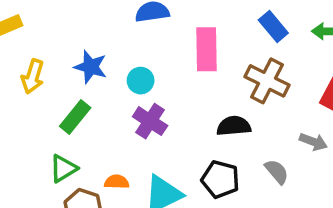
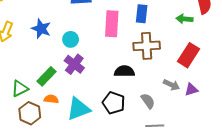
blue rectangle: (273, 27) -> (142, 14), moved, turned 42
brown cross: (267, 81) -> (147, 46), turned -35
green rectangle: (75, 117) -> (47, 76), moved

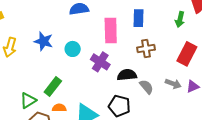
green arrow: (184, 19) -> (180, 19), turned -77
brown cross: (147, 46) -> (146, 49), size x0.7
purple cross: (74, 64) -> (100, 62), moved
gray semicircle: (148, 101) -> (146, 87), moved

